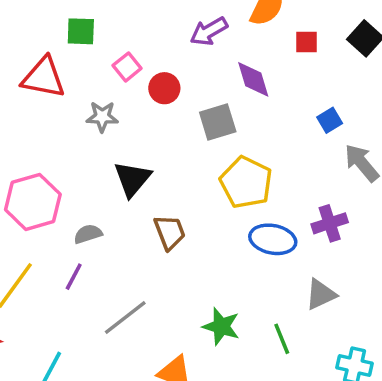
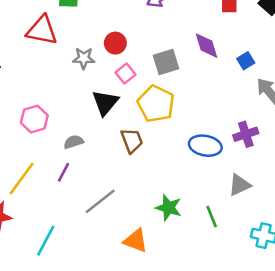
pink square: (127, 67) -> (125, 73), moved
purple diamond: (253, 79) -> (207, 46), moved
red circle: (164, 88) -> (115, 43), moved
yellow pentagon: (246, 182) -> (156, 104), moved
pink hexagon: (33, 202) -> (34, 119), size x0.7

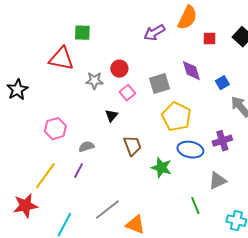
black triangle: (105, 103) -> (111, 116), size x0.6
yellow pentagon: (156, 104) -> (176, 117), moved
gray line: (100, 201) -> (107, 210), moved
green star: (169, 208) -> (161, 168), moved

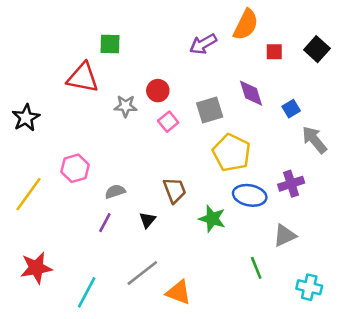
black triangle: (111, 116) -> (147, 220), moved
yellow line: (45, 176) -> (28, 194), moved

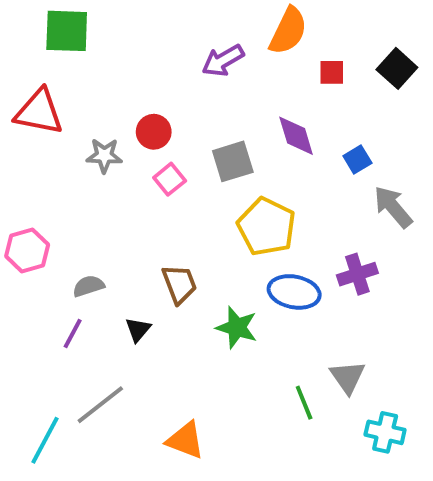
green square: (110, 44) -> (67, 31), moved, size x1.4
gray triangle: (285, 235) -> (348, 377), moved, turned -40
gray line: (142, 273) -> (100, 405), moved

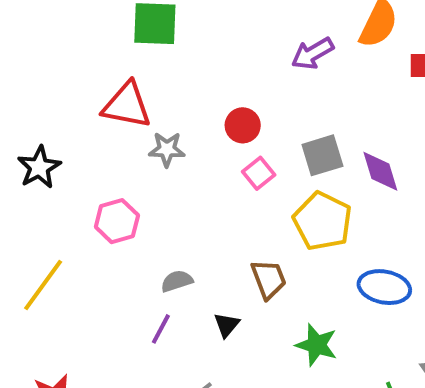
purple diamond: (296, 136) -> (380, 171), moved
gray star: (104, 155) -> (167, 149), moved
yellow pentagon: (266, 227) -> (322, 221), moved
pink hexagon: (27, 250) -> (117, 221), moved
green star: (237, 328) -> (317, 345), moved

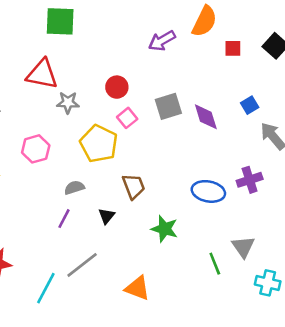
yellow pentagon: (322, 221) -> (99, 144), moved

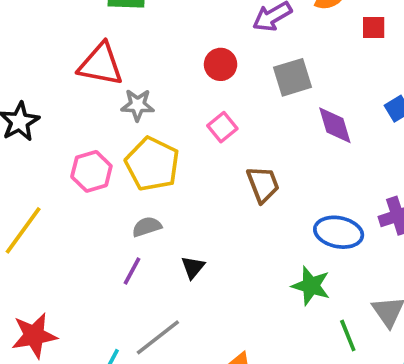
red circle: (117, 87) -> (221, 64), moved
gray square: (168, 106) -> (292, 77), moved
yellow pentagon: (99, 144) -> (152, 164), moved
brown trapezoid: (134, 186) -> (263, 184), moved
green star: (165, 229) -> (311, 286), moved

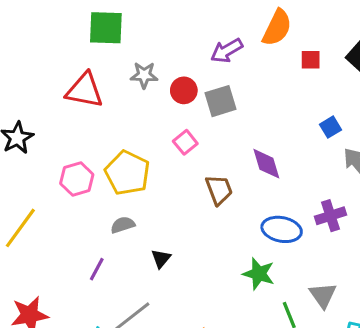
gray square: (292, 77) -> (220, 101), moved
gray star: (138, 105) -> (144, 75), moved
purple diamond: (335, 125) -> (266, 164), moved
purple line: (132, 271) -> (97, 269), moved

